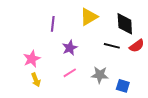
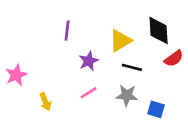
yellow triangle: (89, 17) -> (120, 41), moved
black line: (112, 46) -> (132, 67), moved
pink star: (32, 59) -> (16, 75), moved

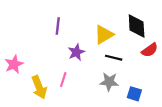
pink line: (89, 93) -> (63, 80), moved, turned -40
yellow arrow: (45, 102) -> (39, 87), size x1.5

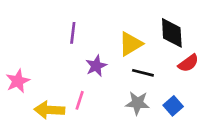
yellow arrow: (39, 87) -> (49, 110), turned 115
blue square: (134, 94) -> (173, 106), moved, turned 32

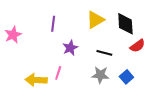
yellow triangle: (131, 44) -> (95, 20), moved
pink star: (18, 81) -> (13, 35), moved

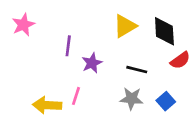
purple line: (53, 24) -> (68, 46), moved
pink star: (13, 35) -> (23, 25), moved

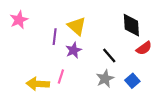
yellow triangle: (125, 26) -> (77, 26), moved, turned -48
black line: (137, 70) -> (109, 56), turned 35
gray star: (131, 99) -> (105, 79), turned -30

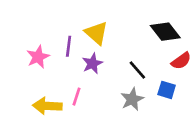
pink star: (19, 20) -> (38, 57), moved
black diamond: (131, 25) -> (165, 32), turned -35
blue square: (132, 81) -> (167, 90), moved, turned -32

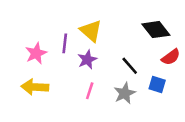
pink line: (76, 97) -> (90, 91), moved
yellow arrow: (47, 106) -> (35, 87), moved

